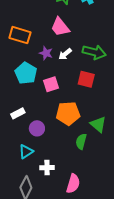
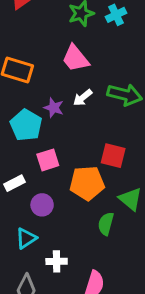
purple star: (46, 53) -> (54, 108), moved
red square: (86, 79) -> (113, 156), moved
pink square: (51, 84) -> (48, 160), moved

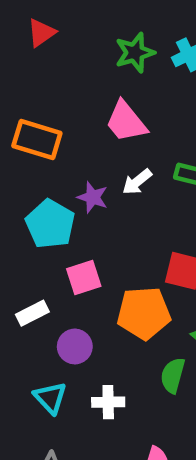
cyan triangle: (26, 238) -> (50, 398), turned -40
white cross: (57, 261) -> (108, 402), moved

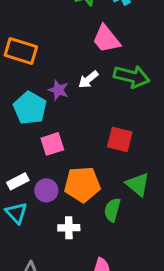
pink trapezoid: (126, 122) -> (106, 39), moved
white rectangle: (32, 313) -> (18, 181), moved
orange pentagon: (144, 313) -> (82, 184), moved
cyan triangle: (50, 398) -> (16, 213), moved

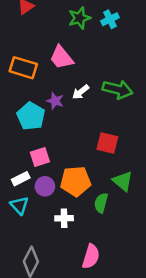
pink trapezoid: (106, 39) -> (62, 58), moved
pink square: (52, 144) -> (40, 157), moved

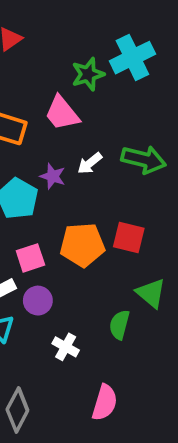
green star: (79, 18) -> (88, 74), moved
cyan cross: (110, 19) -> (132, 58), size x1.6
orange pentagon: (76, 181) -> (82, 245), moved
white cross: (64, 218) -> (66, 347), turned 30

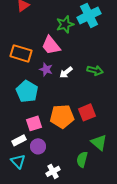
green arrow: (144, 160) -> (95, 70), size x0.7
purple star: (53, 176) -> (46, 69), moved
red square: (129, 237) -> (87, 112), turned -36
white cross: (66, 347) -> (53, 171), turned 32

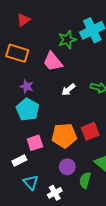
orange rectangle: (21, 53) -> (17, 53), moved
purple star: (46, 69) -> (27, 87), moved
purple circle: (38, 146) -> (67, 167), moved
cyan triangle: (18, 161) -> (31, 182), moved

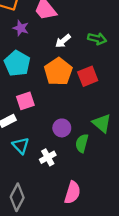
purple star: (27, 87) -> (21, 28), moved
red square: (90, 131) -> (88, 76), moved
orange pentagon: (64, 136) -> (58, 72), moved, turned -30

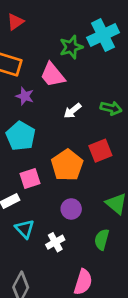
orange pentagon: (58, 72) -> (67, 165), moved
green semicircle: (82, 143) -> (102, 240), moved

